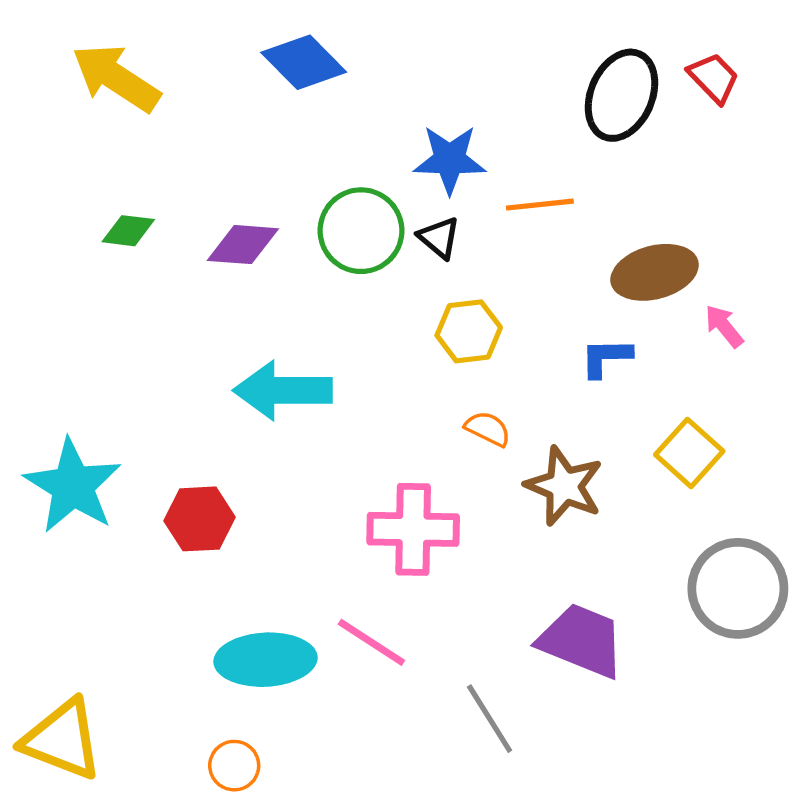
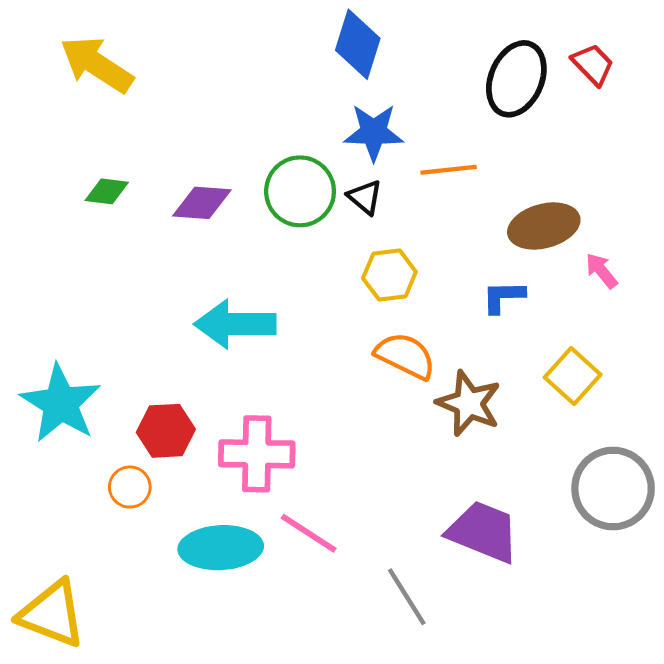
blue diamond: (304, 62) -> (358, 44), moved, turned 62
orange semicircle: (488, 429) -> (405, 356), size x1.6
pink cross: (413, 529) -> (257, 454), moved
orange circle: (234, 766) -> (130, 487), moved

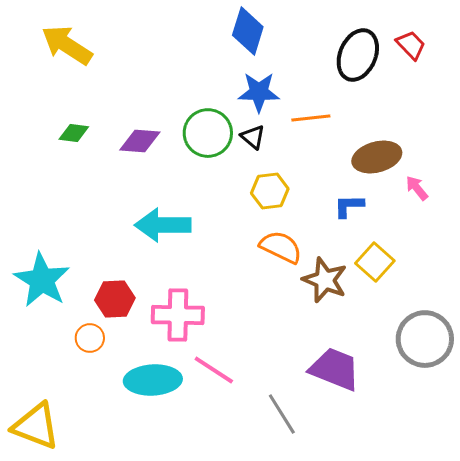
yellow square: (573, 376) -> (375, 262), moved

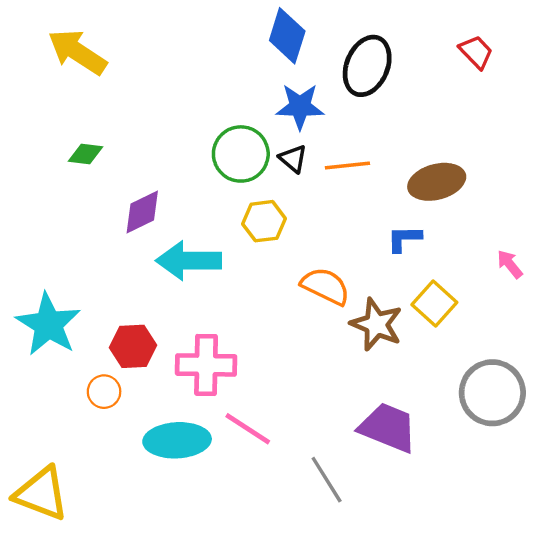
black ellipse: (358, 55) -> (367, 66), moved
orange line: (311, 118) -> (347, 166), moved
purple diamond: (140, 141) -> (142, 212), moved, turned -30
pink arrow: (417, 188) -> (510, 264), moved
yellow hexagon: (270, 191) -> (264, 221), moved

